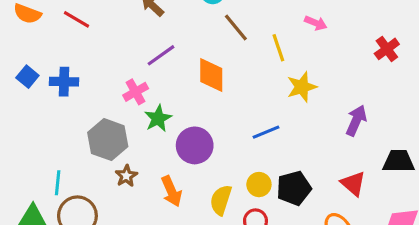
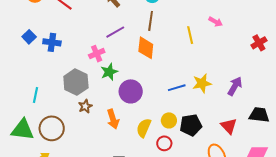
brown line: (236, 28) -> (151, 21), moved, turned 42
yellow star: (302, 87) -> (202, 83), moved
cyan line: (58, 183) -> (36, 95), moved

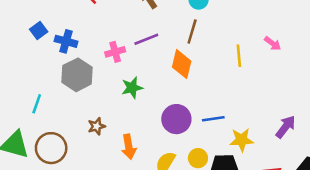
pink cross: (97, 54) -> (115, 52), moved
gray hexagon: (76, 82) -> (77, 75), moved
yellow star: (202, 83) -> (242, 140), moved
purple circle: (131, 91) -> (176, 119), moved

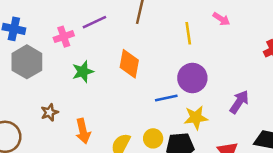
orange diamond: (182, 64) -> (129, 64), moved
purple circle: (176, 119) -> (192, 78), moved

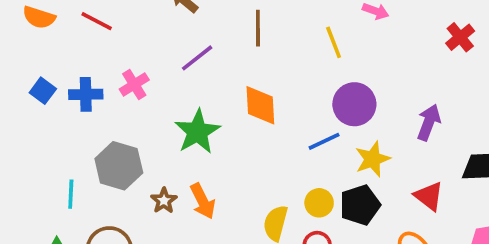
pink cross: (64, 37) -> (134, 84), moved
gray hexagon: (27, 62) -> (119, 166), moved
green star: (83, 72) -> (197, 132), size x1.4
orange arrow: (83, 131) -> (203, 201), moved

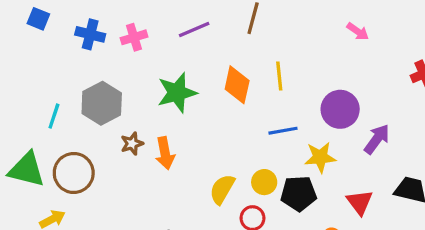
yellow line: (334, 42) -> (279, 76), moved
blue square: (43, 91) -> (38, 19), moved, turned -30
purple circle: (354, 104) -> (340, 109), moved

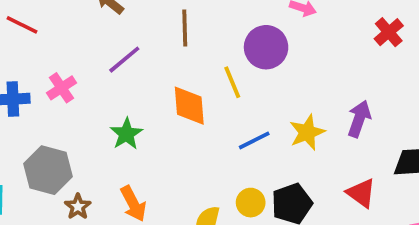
green star: (177, 93) -> (126, 134), size x0.7
purple circle: (340, 109) -> (266, 47), moved
brown star: (132, 144) -> (78, 207), moved
yellow star: (320, 157) -> (307, 132), moved

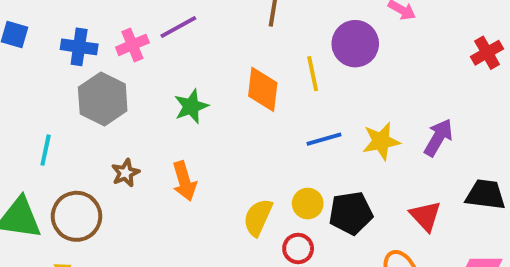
purple line: (124, 60) -> (178, 27), moved
gray hexagon: (48, 170) -> (103, 99), moved

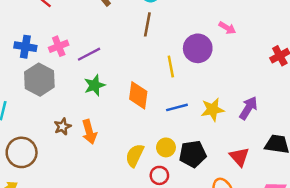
purple line: (178, 27) -> (89, 54), moved
orange diamond: (263, 89) -> (138, 95), moved
brown star: (126, 173) -> (62, 127), moved

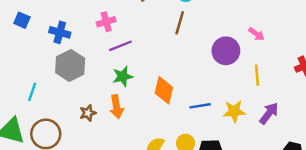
pink cross: (59, 46) -> (106, 22), moved
yellow line: (171, 66) -> (257, 75), moved
orange arrow: (89, 132) -> (117, 107), moved

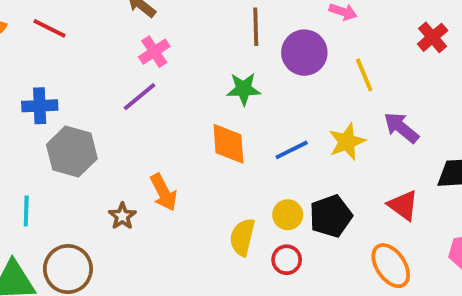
pink cross: (106, 22) -> (154, 52), moved
brown line: (180, 23) -> (256, 27), moved
green star: (123, 76) -> (244, 89), moved, turned 30
purple arrow: (269, 113) -> (401, 128), turned -70

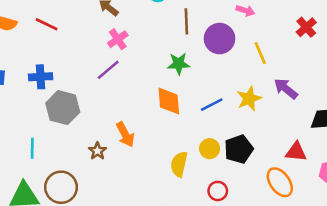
red triangle: (403, 205) -> (296, 152), moved, turned -30
red circle: (287, 260) -> (218, 191), moved

